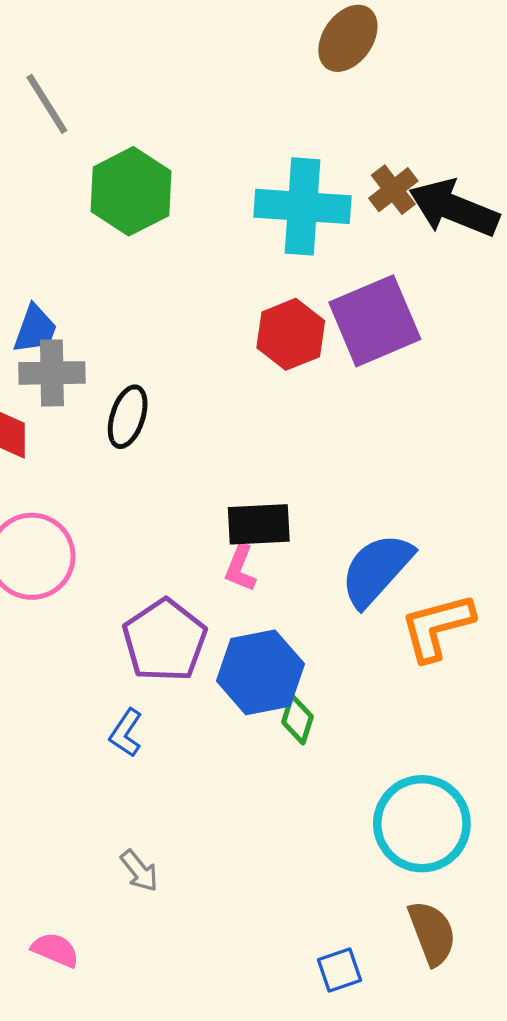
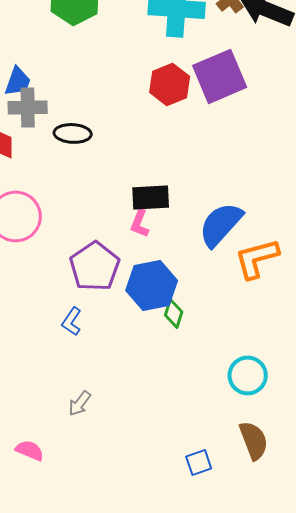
black ellipse: (128, 417) -> (73, 133), turned 75
cyan circle: (422, 824) -> (248, 375), size x0.7
gray arrow: (139, 871) -> (80, 403), turned 76

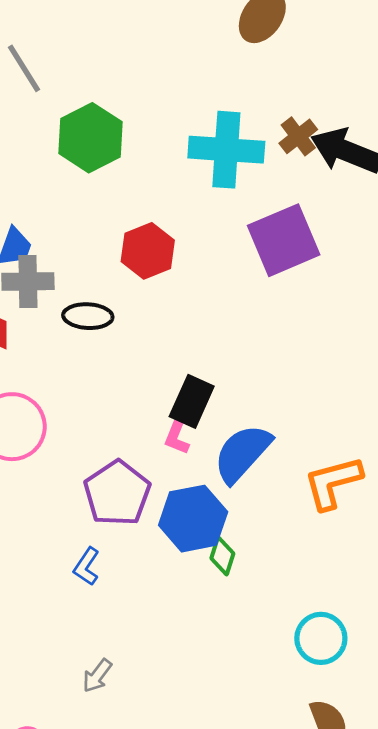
red hexagon: (170, 84) -> (148, 251), moved
black rectangle: (151, 197) -> (192, 401), turned -63
blue semicircle: (221, 224) -> (242, 453), moved

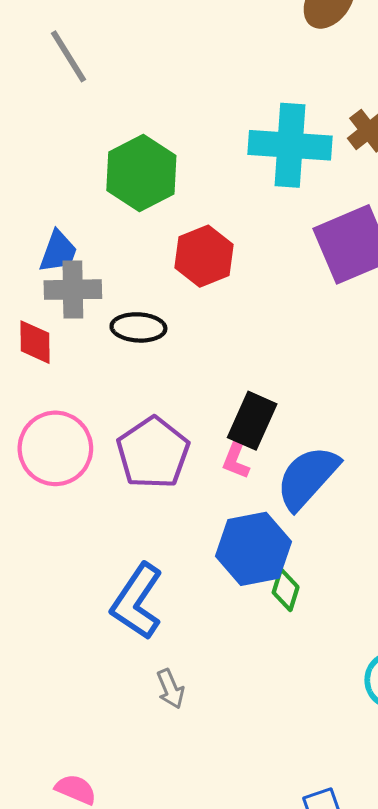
green hexagon: (91, 138) -> (141, 173), moved
purple pentagon: (117, 493) -> (153, 453), moved
blue L-shape: (87, 566) -> (137, 601), size x1.8
gray arrow: (97, 676) -> (170, 689), moved, turned -60

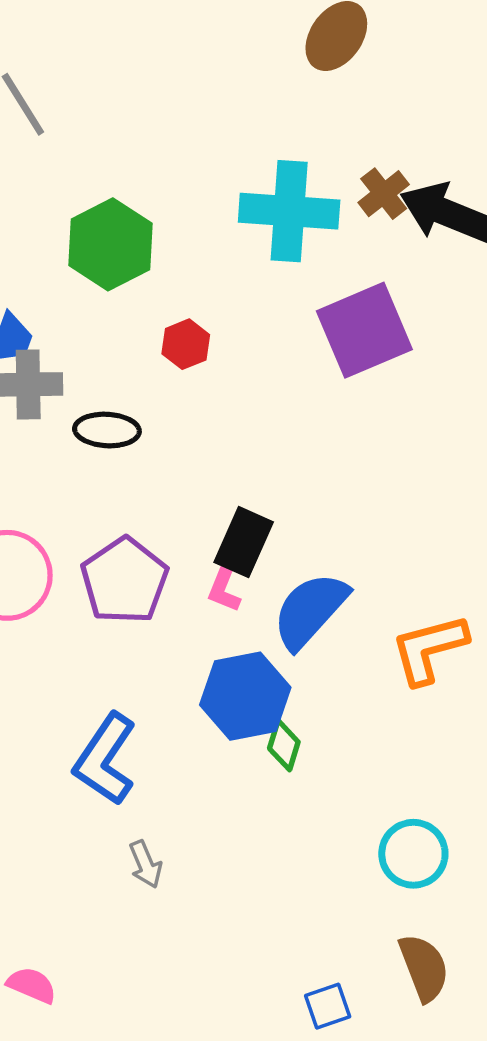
red hexagon: (204, 256) -> (186, 344), size x0.7

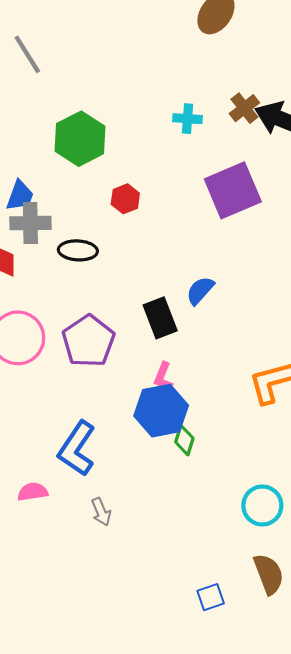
cyan cross: (289, 211) -> (188, 119), size x0.5
black rectangle: (244, 542) -> (160, 318), turned -45
pink L-shape: (224, 588) -> (163, 377), moved
blue semicircle: (310, 610) -> (200, 290), moved, size x0.6
pink semicircle: (32, 985) -> (33, 492), moved, turned -32

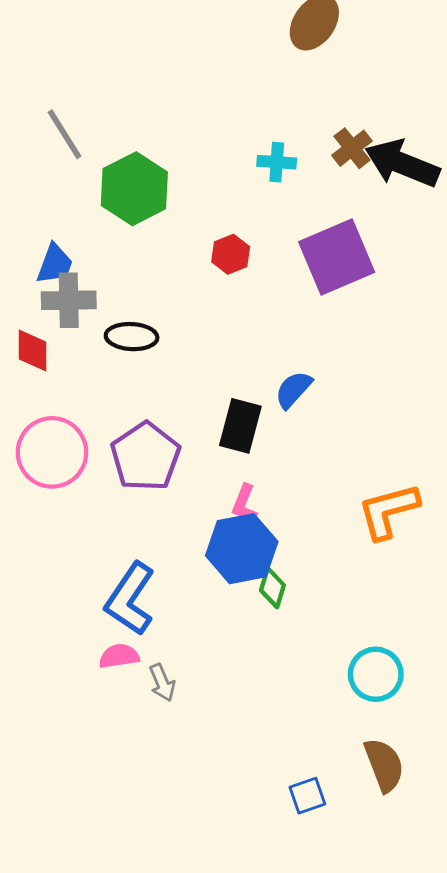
gray line: (27, 54) -> (65, 134), moved
red hexagon: (125, 199) -> (231, 254), moved
black rectangle: (160, 318) -> (240, 426), turned 36
pink semicircle: (33, 492) -> (119, 656), moved

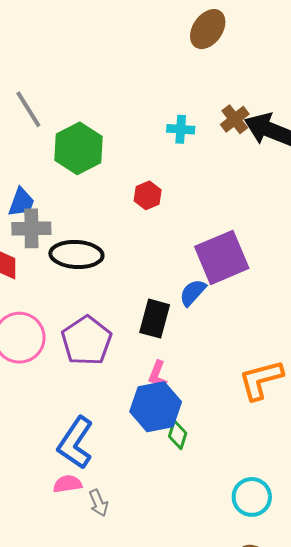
purple square: (337, 257) -> (222, 257), moved
black ellipse: (132, 337) -> (76, 254), size x1.4

